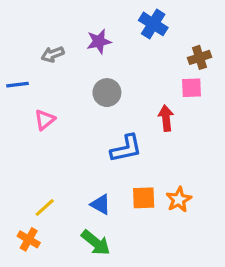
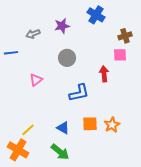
pink triangle: (45, 120) -> (36, 80), moved
orange cross: (29, 239) -> (18, 150), size x1.5

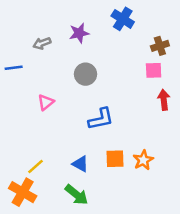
red arrow: (104, 74) -> (164, 100), moved

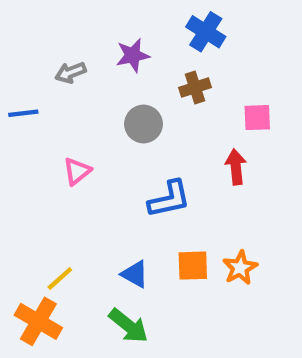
brown cross: (160, 46) -> (195, 88), moved
red arrow: (164, 100) -> (236, 167), moved

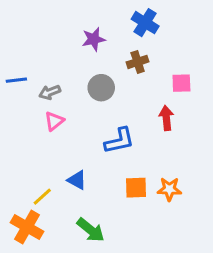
gray arrow: (71, 72) -> (50, 92), moved
orange star: (240, 268) -> (169, 189), turned 30
blue triangle: (135, 274) -> (77, 180), moved

